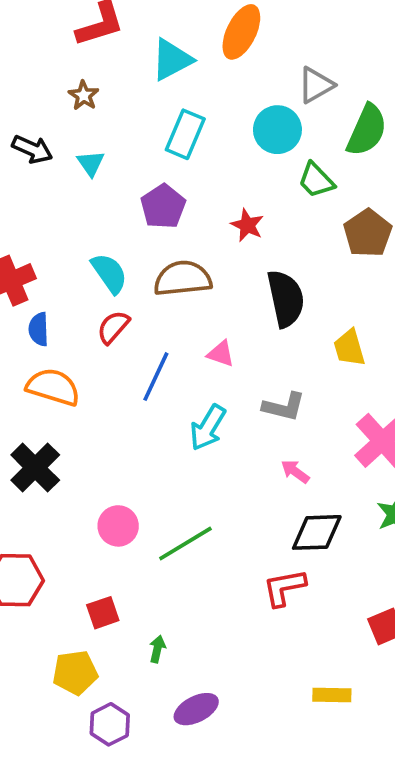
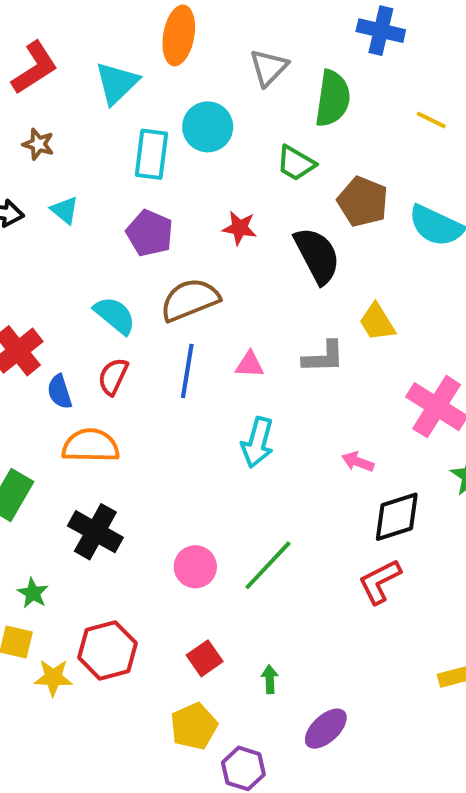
cyan circle: (277, 130) -> (208, 127), moved
black semicircle: (286, 299) -> (317, 255), moved
red semicircle: (113, 327) -> (113, 376), moved
blue line: (156, 377) -> (187, 371), moved
gray L-shape: (284, 407) -> (324, 357), moved

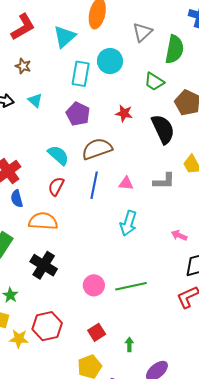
blue semicircle: (60, 392) -> (17, 199), moved
green line: (268, 565) -> (131, 286), turned 32

